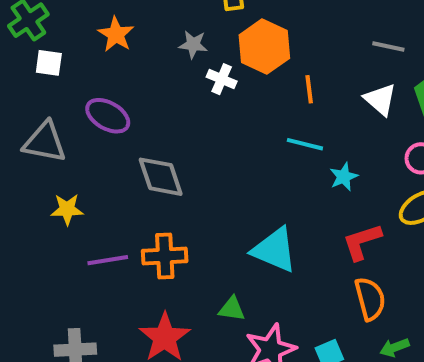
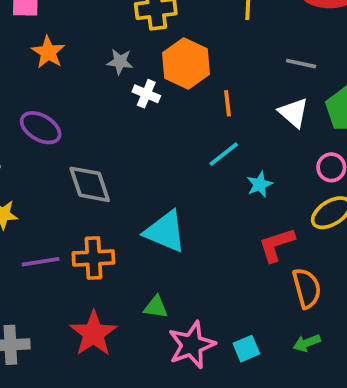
cyan line: (305, 144) -> (224, 154), turned -52
cyan triangle: (274, 250) -> (165, 232), moved
orange semicircle: (370, 299) -> (307, 288), moved

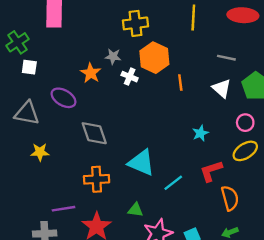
orange star: (48, 52) -> (91, 73), moved
cyan line: (224, 154) -> (173, 183), moved
purple line: (41, 262) -> (64, 209), moved

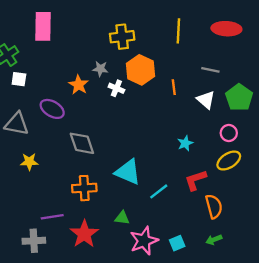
orange line: (180, 82) -> (174, 87), moved

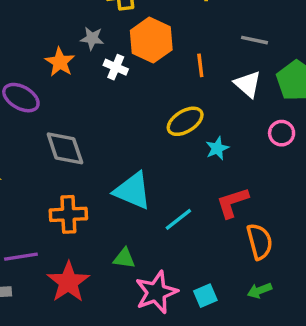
yellow ellipse: (229, 161) -> (185, 121), moved

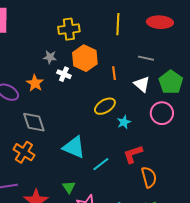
orange star: (60, 62) -> (35, 83), moved
pink circle: (282, 133) -> (162, 113), size x1.5
orange cross: (68, 214) -> (24, 152), moved, turned 35
green triangle: (124, 258) -> (69, 187), turned 48

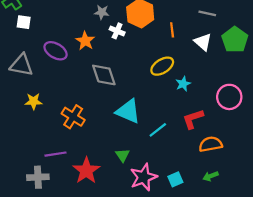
pink circle: (162, 113) -> (229, 97), moved
gray diamond: (34, 122) -> (104, 75), moved
orange semicircle: (149, 177) -> (211, 144), turned -85

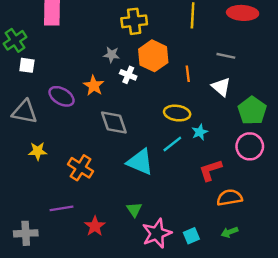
green pentagon: (235, 40) -> (252, 111), moved
yellow ellipse: (162, 66) -> (177, 113), turned 40
cyan line: (158, 130) -> (172, 144), moved
red star: (86, 171) -> (95, 226), size x0.7
gray cross: (38, 177) -> (26, 233), moved

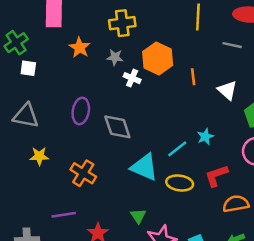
yellow cross: (134, 21) -> (122, 23), moved
gray line: (226, 56) -> (232, 45), moved
orange star: (94, 86) -> (80, 48), moved
purple ellipse: (61, 96) -> (81, 111), moved, turned 70
yellow ellipse: (177, 113) -> (180, 183), moved

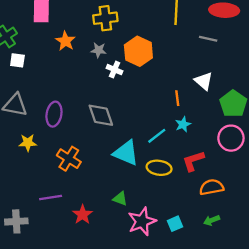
orange line: (193, 77) -> (177, 98), moved
purple ellipse: (81, 111) -> (54, 114), moved
green triangle: (138, 216) -> (120, 199), turned -35

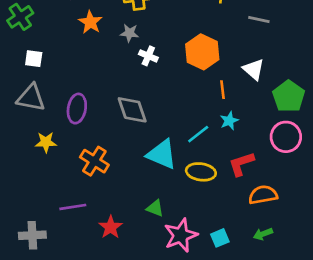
orange hexagon: (138, 51) -> (202, 52), moved
white square: (17, 60) -> (34, 59), moved

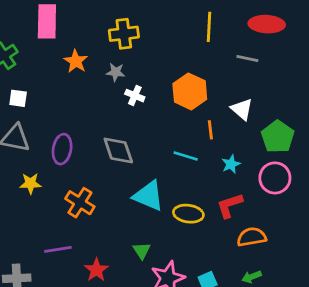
cyan star: (229, 121) -> (231, 164), moved
cyan line: (198, 134) -> (186, 156), moved, turned 55
green triangle: (155, 208) -> (142, 251), turned 36

